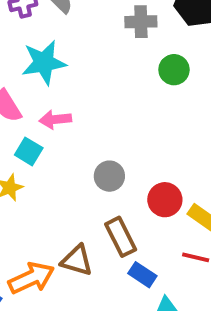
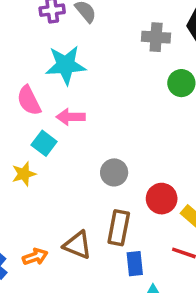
brown rectangle: (121, 237) -> (119, 228), turned 32
blue rectangle: (142, 275) -> (135, 264), turned 45
orange arrow: (31, 278) -> (35, 257), size x0.6

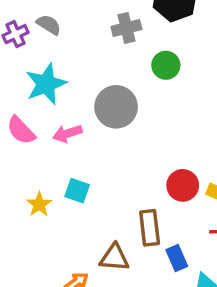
cyan square: (44, 143) -> (77, 191), moved
gray circle: (114, 172) -> (116, 107), moved, size x1.5

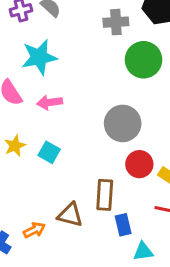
green circle: (166, 65) -> (144, 60), size x1.5
gray circle: (116, 107) -> (123, 123), moved
yellow star: (39, 204) -> (15, 146), moved

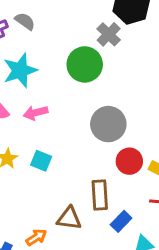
gray cross: (116, 22) -> (109, 34), moved, turned -35
green circle: (144, 60) -> (85, 64), moved
blue rectangle: (123, 225) -> (121, 221), turned 65

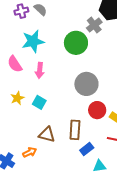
pink arrow: (36, 113) -> (40, 70), turned -77
brown triangle: (69, 218) -> (47, 134), moved

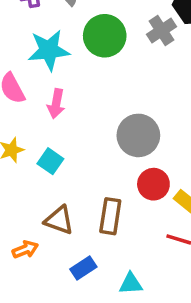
green circle: (76, 43) -> (105, 36), moved
blue rectangle: (87, 149) -> (83, 268), moved
cyan triangle: (99, 166) -> (131, 284), moved

